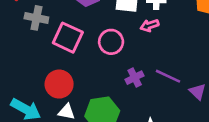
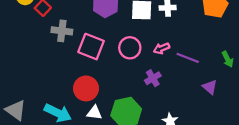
pink arrow: (150, 25) -> (162, 48), moved
purple line: (168, 76) -> (188, 58), moved

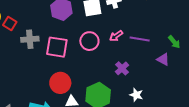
green arrow: (228, 59) -> (174, 42), moved
purple cross: (153, 78) -> (122, 68), moved

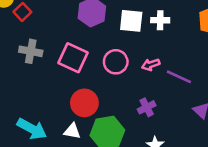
gray cross: (30, 39) -> (31, 51), moved
red circle: (60, 83) -> (84, 103), moved

